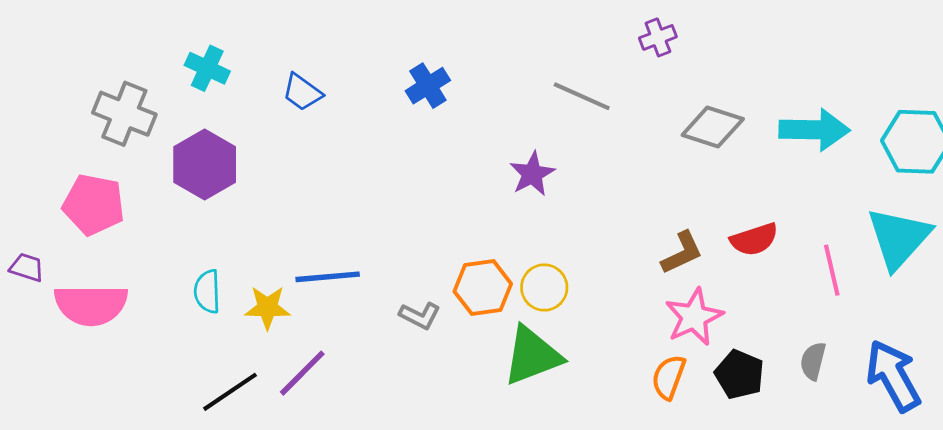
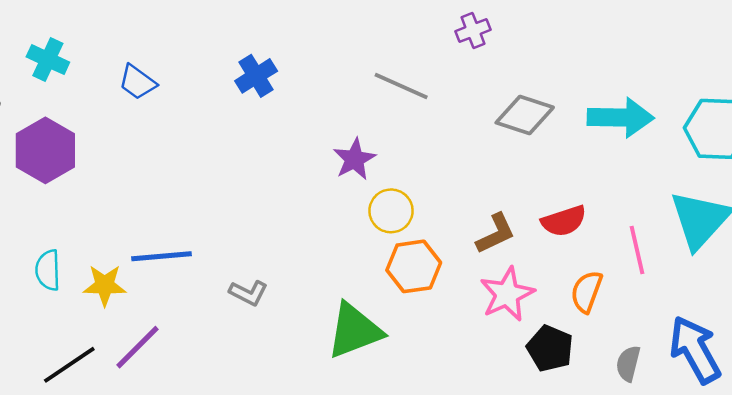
orange hexagon: (483, 288) -> (414, 266), moved
yellow circle: (544, 288) -> (391, 211), moved
gray semicircle: (813, 361) -> (628, 364), moved
orange semicircle: (669, 377) -> (587, 292), moved

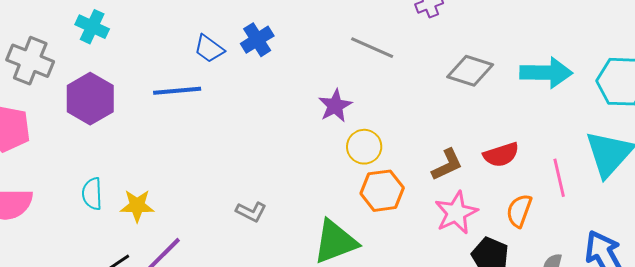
blue trapezoid: (137, 82) -> (209, 49), moved
blue line: (161, 256) -> (177, 91), moved

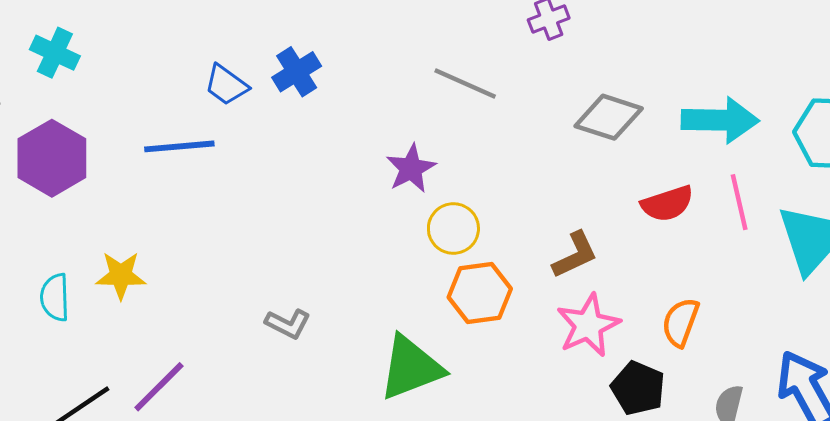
red semicircle: (501, 155) -> (667, 204), moved
pink line: (559, 178) -> (739, 202), moved
yellow star: (137, 206) -> (121, 275), moved

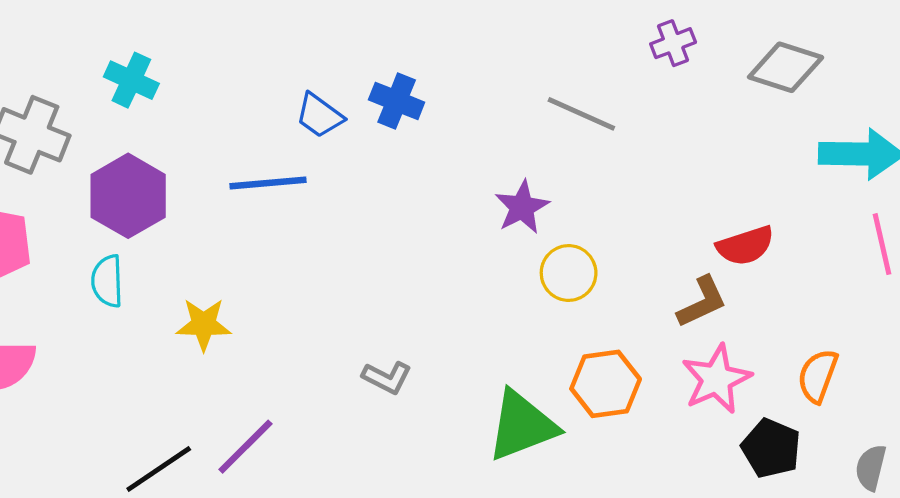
blue cross: (297, 72) -> (397, 101), turned -36
gray diamond: (609, 117) -> (786, 67), moved
red semicircle: (667, 204) -> (745, 246), moved
orange hexagon: (480, 293) -> (606, 384), moved
cyan semicircle: (55, 297) -> (107, 281), moved

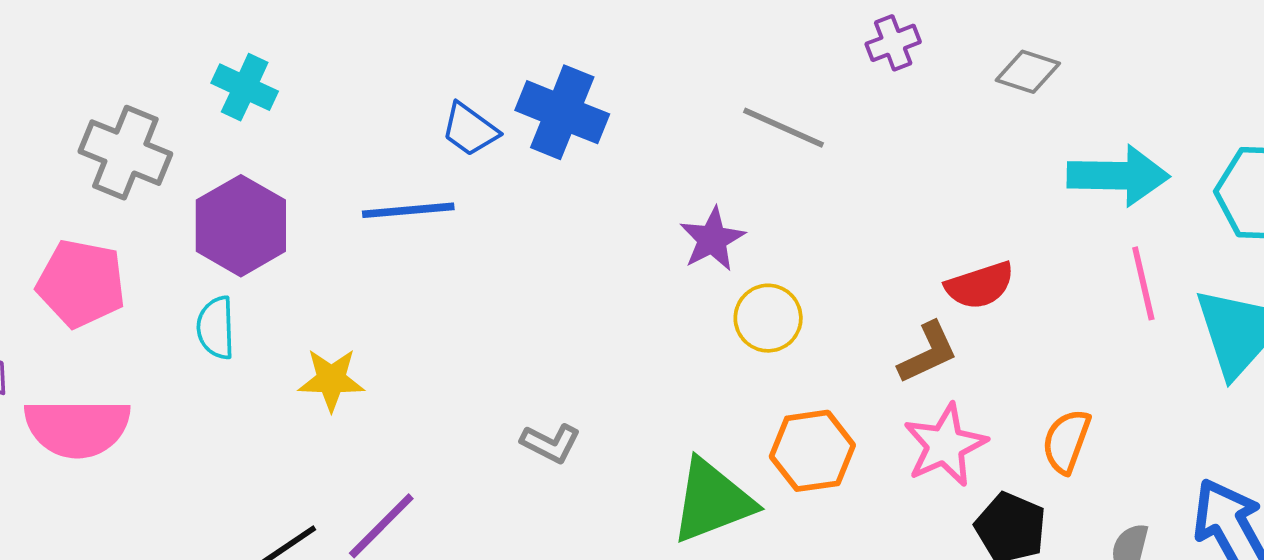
gray diamond: (786, 67) -> (1028, 72), size x0.7
blue cross: (397, 101) -> (562, 112), size x1.4

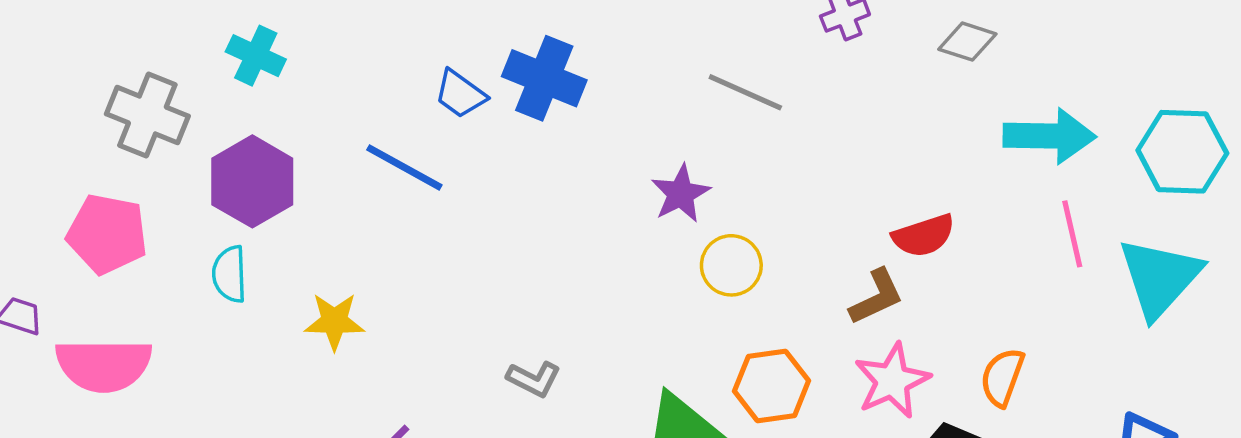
blue line: (408, 210) -> (404, 167), turned 34

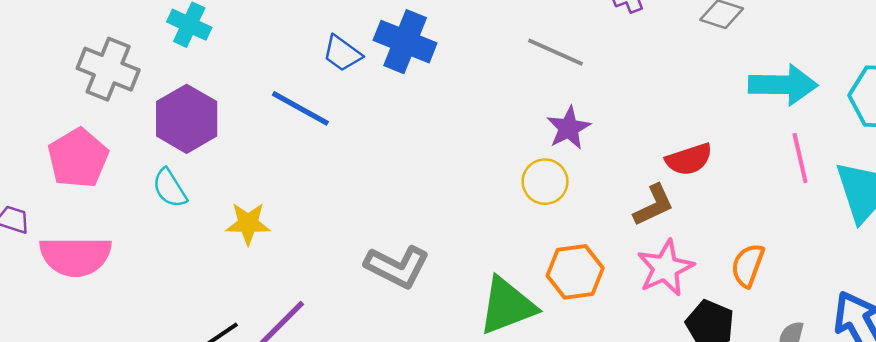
purple star: (681, 194) -> (569, 128), moved
pink pentagon: (107, 234) -> (78, 158), turned 30
cyan semicircle: (230, 274) -> (170, 188), turned -30
gray L-shape: (534, 379) -> (397, 267), size x1.6

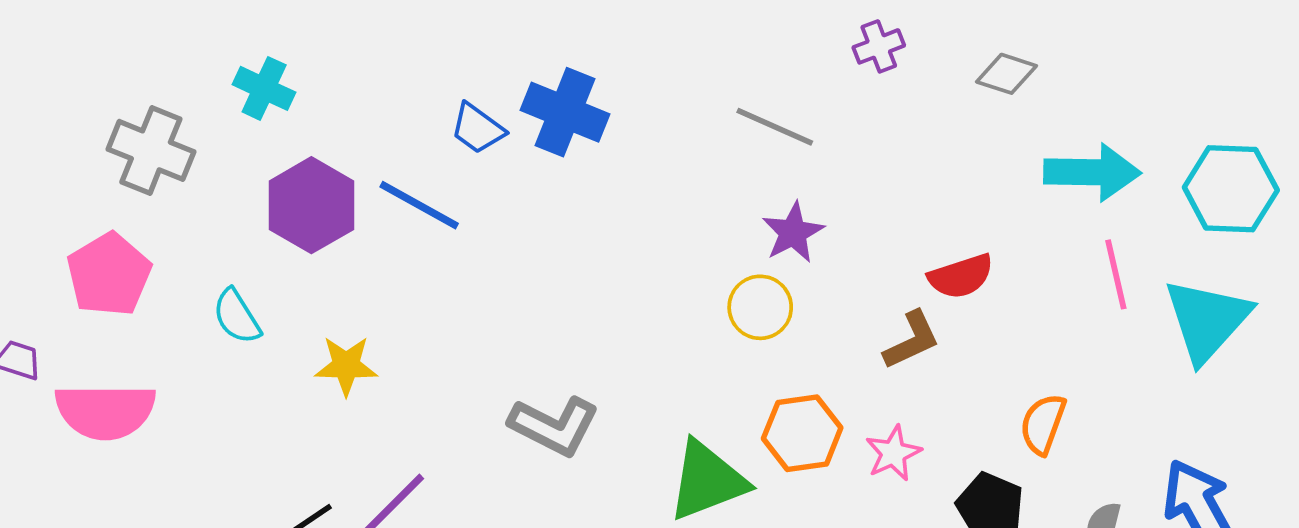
purple hexagon: (187, 119) -> (311, 205), moved
pink star: (665, 268) -> (893, 453), moved, size x0.7

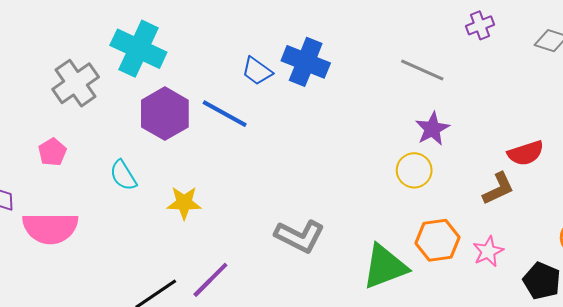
cyan cross: (264, 88) -> (138, 49), size x1.6
gray cross: (151, 150) -> (76, 83), turned 33
pink pentagon: (109, 274) -> (52, 152), size x0.6

